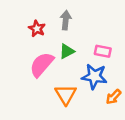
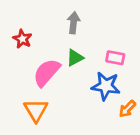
red star: (37, 29) -> (22, 39), moved
orange triangle: (66, 94) -> (36, 110), moved

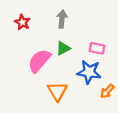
red star: (22, 39) -> (22, 22), moved
orange triangle: (36, 110) -> (57, 91), moved

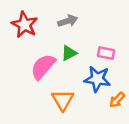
gray arrow: (62, 19) -> (68, 21), turned 66
red star: (22, 22) -> (25, 25), size x1.5

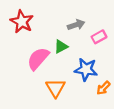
gray arrow: (68, 21) -> (76, 25), moved
pink rectangle: (106, 53) -> (99, 37), moved, turned -40

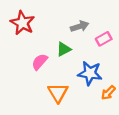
pink semicircle: (38, 59) -> (40, 62), size x0.7

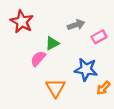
green triangle: (64, 49) -> (52, 43), moved

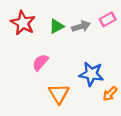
pink rectangle: (99, 37) -> (108, 19), moved
green triangle: (52, 43) -> (57, 26), moved

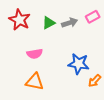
pink semicircle: (40, 62) -> (35, 54), turned -140
orange triangle: (59, 94) -> (35, 82), moved, turned -48

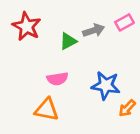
green triangle: (49, 23) -> (68, 41), moved
pink semicircle: (35, 54) -> (57, 79), moved

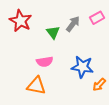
gray arrow: (94, 30) -> (73, 24), turned -35
green triangle: (68, 41) -> (53, 32), turned -40

